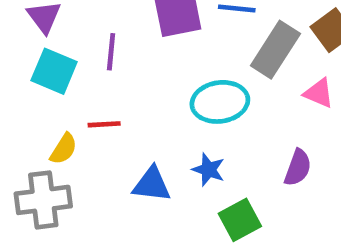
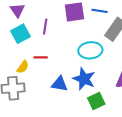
cyan square: (54, 71) -> (20, 34), turned 36
blue star: (208, 170) -> (84, 79), size x1.6

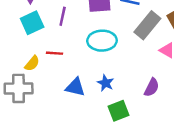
cyan ellipse: (90, 50) -> (102, 41), moved
blue star: (84, 79) -> (106, 83), size x0.6

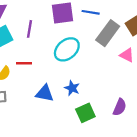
cyan ellipse: (102, 41) -> (67, 49), turned -35
purple semicircle: (152, 87) -> (120, 107), moved

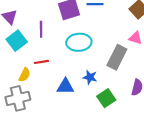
gray rectangle: (108, 33) -> (117, 57), moved
cyan ellipse: (67, 49) -> (79, 42), turned 45

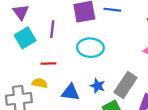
gray rectangle: (117, 57) -> (125, 85), moved
yellow semicircle: (24, 75) -> (40, 83), moved, turned -112

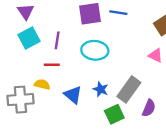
purple line: (52, 29) -> (57, 40), moved
blue triangle: (70, 92) -> (73, 95), turned 30

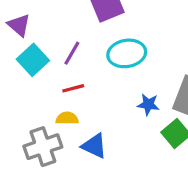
purple line: (57, 40) -> (72, 53), turned 36
blue triangle: (73, 95) -> (94, 146), moved

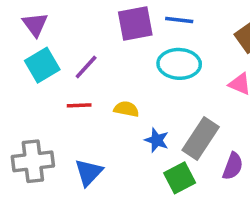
cyan ellipse: (127, 53) -> (179, 64), moved
yellow semicircle: (67, 118) -> (126, 109), moved
blue triangle: (94, 146) -> (89, 172), turned 36

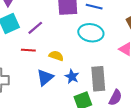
gray rectangle: (201, 138) -> (98, 79), turned -45
blue triangle: (89, 172) -> (45, 77), moved

